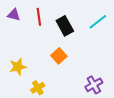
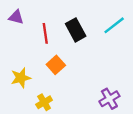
red line: (39, 17) -> (45, 33), moved
orange square: (59, 56) -> (56, 65), moved

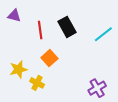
cyan line: (114, 25) -> (103, 34), moved
yellow cross: (44, 102) -> (37, 83), moved, turned -32

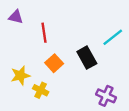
black rectangle: (67, 27) -> (87, 58), moved
purple cross: (97, 88) -> (106, 96), turned -36

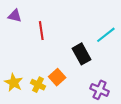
orange square: (54, 63) -> (57, 77), moved
yellow star: (20, 76) -> (14, 83), moved, turned -30

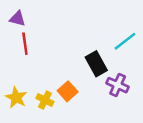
red line: (41, 31) -> (25, 44), moved
purple cross: (100, 90) -> (118, 85), moved

